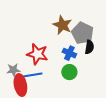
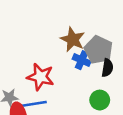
blue cross: (69, 53) -> (82, 60), moved
green circle: (69, 72) -> (100, 100), moved

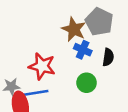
gray pentagon: (98, 50) -> (99, 22), moved
green circle: (100, 100) -> (87, 83), moved

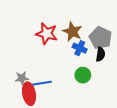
gray pentagon: (99, 22) -> (100, 38), moved
red star: (42, 66) -> (47, 34), moved

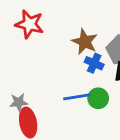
red star: (47, 34) -> (29, 24), moved
blue line: (41, 83) -> (77, 97), moved

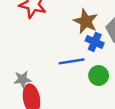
blue line: (77, 97) -> (71, 61), moved

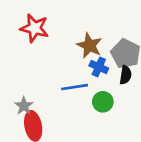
gray star: (22, 79) -> (24, 106), turned -30

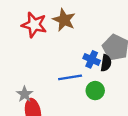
brown star: (89, 46) -> (64, 20), moved
black semicircle: (126, 75) -> (106, 63), moved

